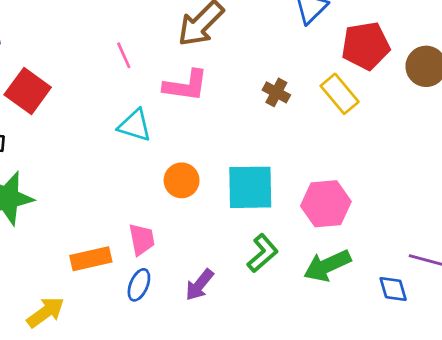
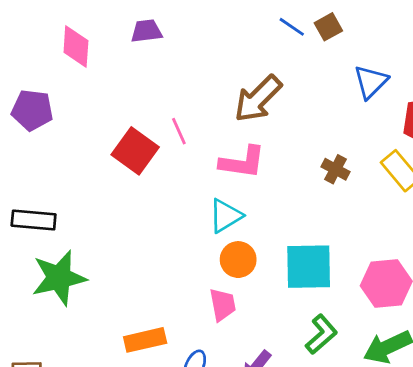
red square: (28, 91) -> (135, 151), moved
cyan triangle: (135, 125) -> (225, 216), moved, turned -48
pink trapezoid: (142, 239) -> (223, 305), moved

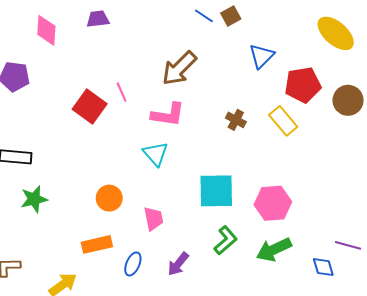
cyan triangle: (225, 216) -> (156, 154), turned -40
orange circle: (238, 260) -> (109, 198), moved
green star: (59, 278) -> (34, 199), size x0.7

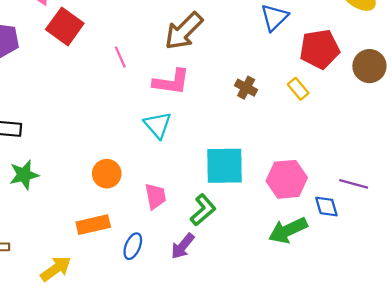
red square: (90, 106) -> (65, 26), moved
yellow rectangle: (283, 121) -> (298, 89), size x0.7
green L-shape: (226, 240) -> (203, 210), moved
purple line: (348, 245) -> (354, 184), moved
blue diamond: (323, 267) -> (326, 207), moved

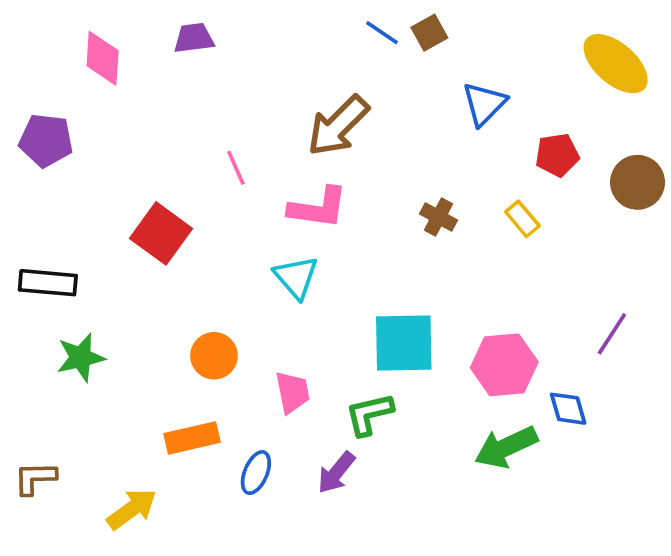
red square: (65, 26) -> (161, 233), moved
red pentagon: (320, 49) -> (557, 155), size x0.7
purple line: (354, 184) -> (612, 334), moved, turned -72
green L-shape: (203, 210) -> (369, 414), turned -152

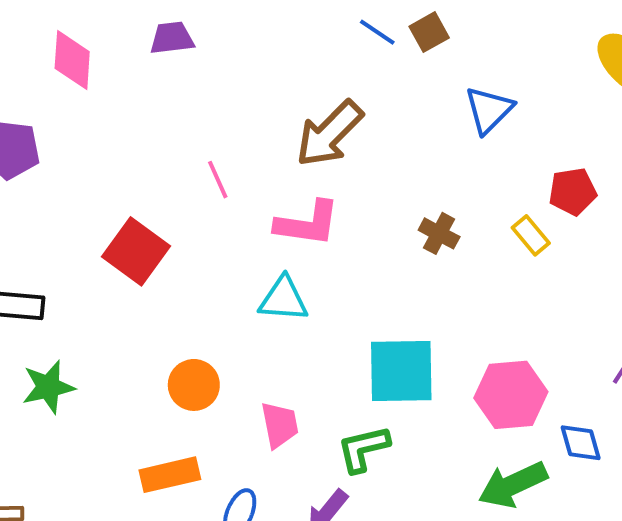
red pentagon: (557, 155) -> (573, 192), moved
cyan triangle: (296, 277) -> (284, 299), turned -45

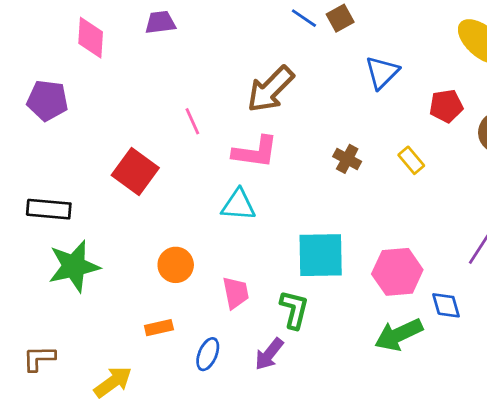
red pentagon: (573, 192) -> (446, 106), moved
green star: (48, 387) -> (74, 266), size x1.4
green L-shape: (363, 449) -> (294, 309), turned 117
orange rectangle: (170, 475) -> (159, 328), size x0.7

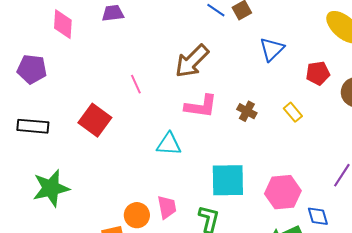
pink L-shape: (255, 152) -> (201, 106), moved
black rectangle: (49, 209) -> (33, 126), moved
orange circle: (176, 265) -> (137, 215), moved

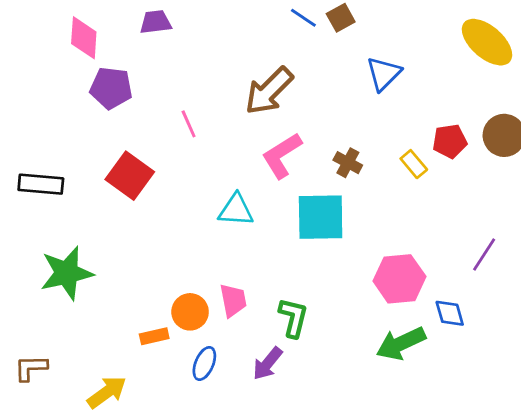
purple pentagon: (32, 69) -> (111, 88), moved
red pentagon: (318, 73) -> (450, 141), moved
pink L-shape: (201, 106) -> (282, 155), turned 140
cyan square: (228, 180) -> (321, 217), moved

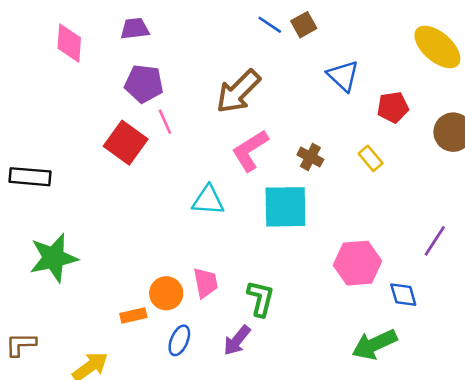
blue triangle: (384, 74) -> (343, 76), turned -32
purple pentagon: (111, 88) -> (144, 84), moved
red pentagon: (450, 141) -> (393, 107), moved
red square: (130, 176) -> (126, 143), moved
green arrow: (401, 343) -> (375, 344), moved

